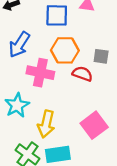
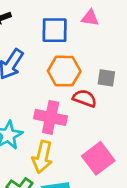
pink cross: (40, 73) -> (51, 117), moved

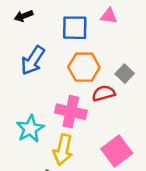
gray square: (106, 78) -> (125, 74), turned 36
red semicircle: (85, 98) -> (104, 93), turned -35

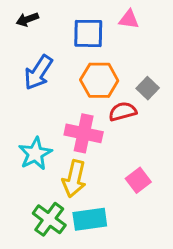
pink square: (117, 151) -> (138, 180), size x0.7

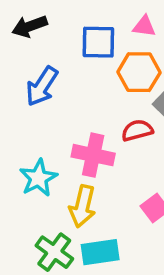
black arrow: (27, 19) -> (30, 26), size x1.4
orange hexagon: (99, 80) -> (139, 72), moved

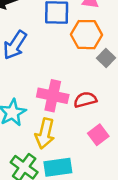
red semicircle: (137, 130) -> (85, 100), moved

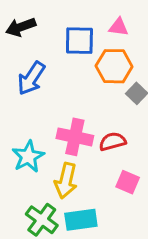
pink square: (98, 135) -> (128, 182), turned -30

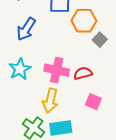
cyan star: (28, 157) -> (20, 69), moved

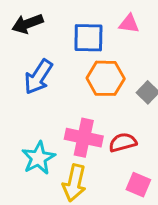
orange hexagon: (84, 21) -> (106, 78), moved
cyan star: (20, 69) -> (38, 158), moved

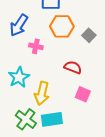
pink cross: (84, 138) -> (36, 46), moved, size x0.6
red semicircle: (123, 142) -> (73, 67), turned 36

